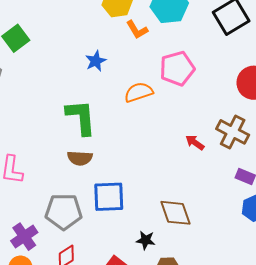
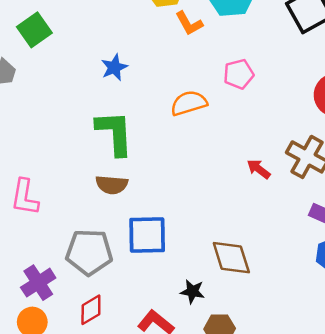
blue star: (96, 61) -> (114, 67), moved
pink pentagon: (177, 68) -> (239, 74), size x0.7

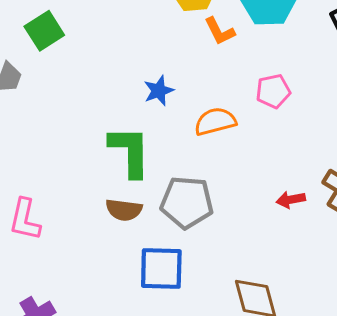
blue star: (114, 67) -> (159, 91), moved
red arrow: (259, 169) -> (291, 200), turned -50
gray pentagon: (89, 252) -> (187, 202), moved

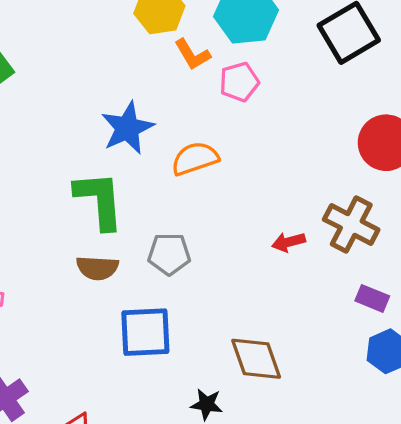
blue star: (159, 91) -> (127, 128), size x1.5
pink pentagon: (273, 91) -> (239, 82), moved
gray pentagon: (187, 202) -> (169, 254), size x0.7

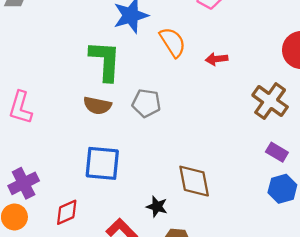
orange semicircle: (195, 159) -> (173, 42), turned 68
red arrow: (288, 242) -> (217, 59), moved
blue square: (145, 332) -> (102, 163), moved

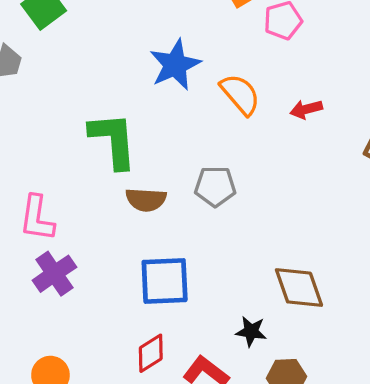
green L-shape: (105, 61) -> (113, 140), moved
purple cross: (24, 183) -> (54, 274), moved
red diamond: (67, 212) -> (151, 353), moved

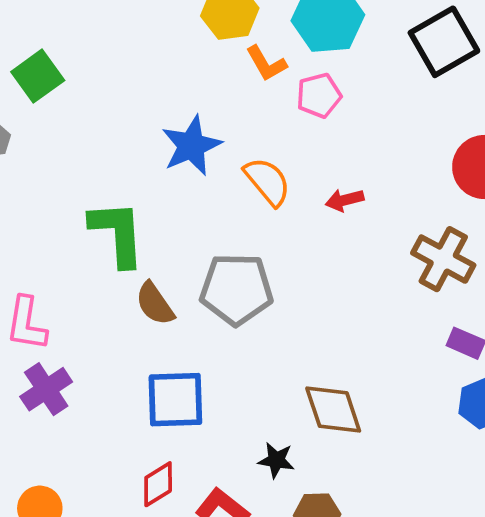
gray pentagon: (215, 186) -> (236, 289), size x1.5
brown semicircle: (146, 200) -> (155, 304), turned 51

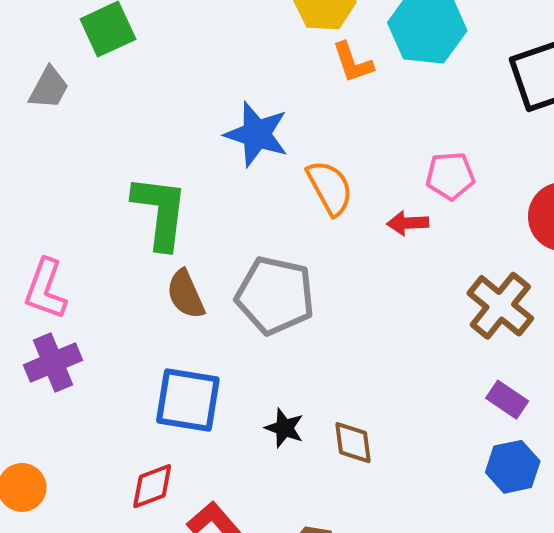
pink pentagon: (319, 95) -> (450, 176), moved
blue star: (191, 146) -> (257, 134), turned 30
brown diamond: (333, 409) -> (353, 443), size x0.7
black star: (276, 460) -> (284, 428), moved

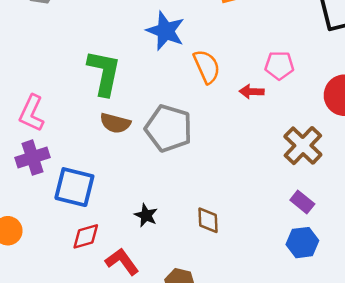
brown semicircle: (186, 294) -> (115, 123), turned -56
blue square: (188, 400) -> (74, 187), moved
black star: (284, 428) -> (146, 215), moved

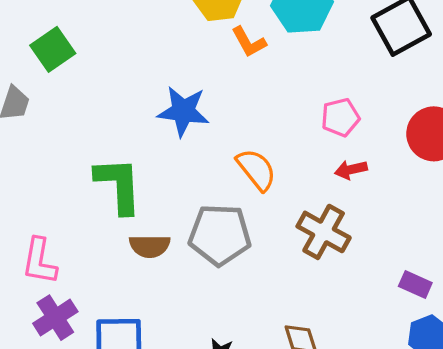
orange semicircle: (207, 67) -> (256, 170), moved
red arrow: (252, 92) -> (351, 170), moved
brown cross: (303, 146) -> (324, 232), moved

